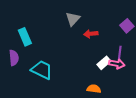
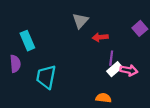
purple line: (120, 53) -> (111, 58), moved
cyan trapezoid: (42, 70) -> (46, 77), turned -105

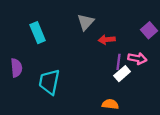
cyan rectangle: (27, 41) -> (38, 33), moved
pink arrow: (129, 70) -> (137, 58), moved

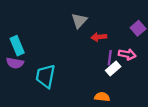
cyan rectangle: (38, 33) -> (17, 46), moved
purple semicircle: (16, 68) -> (15, 63), turned 105

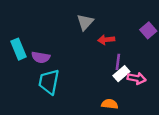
pink arrow: (127, 54) -> (137, 78), moved
purple semicircle: (15, 63) -> (41, 57), moved

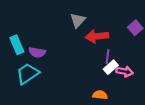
red arrow: (106, 40) -> (97, 36), size x1.5
cyan trapezoid: (49, 82) -> (27, 74), moved, turned 45

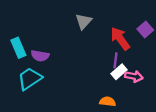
red arrow: (97, 36) -> (120, 39), moved, turned 60

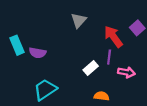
white rectangle: (119, 72) -> (91, 68), moved
cyan trapezoid: (30, 79) -> (45, 90), moved

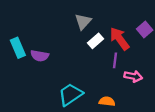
white rectangle: (91, 68) -> (96, 41), moved
cyan trapezoid: (45, 90) -> (70, 95), moved

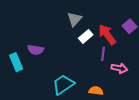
cyan rectangle: (18, 48) -> (16, 62), moved

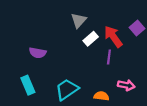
cyan rectangle: (16, 62) -> (28, 85), moved
pink arrow: (119, 68) -> (126, 85), moved

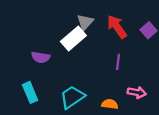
red arrow: (113, 37) -> (117, 27), moved
white rectangle: (91, 39) -> (73, 38), moved, size x1.5

